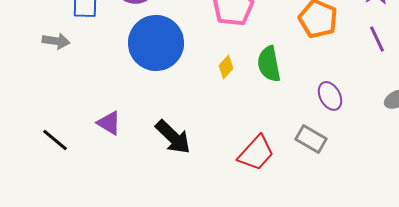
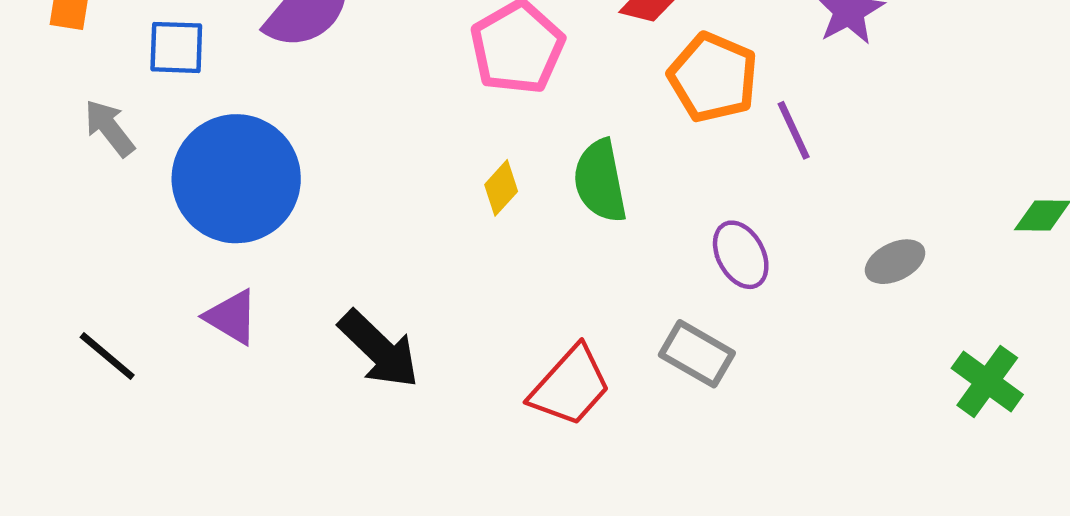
purple line: (377, 39) -> (794, 130), moved
gray arrow: (56, 41) -> (109, 128), turned -136
blue circle: (156, 43) -> (236, 179), moved

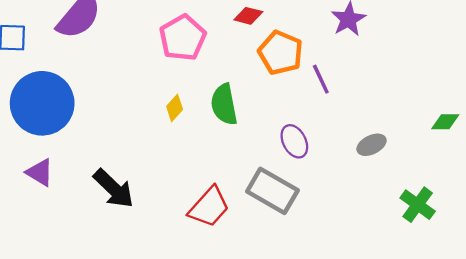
gray rectangle: (697, 354) -> (272, 191), size x1.4

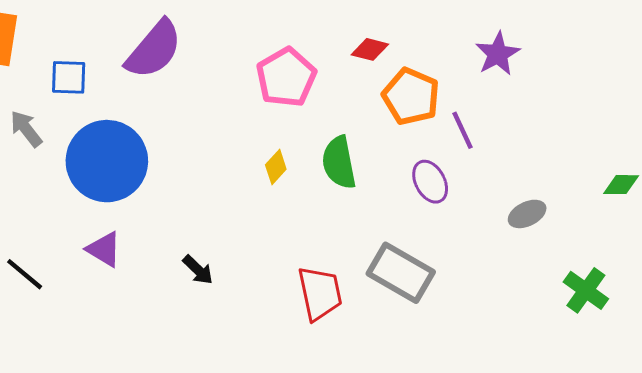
purple ellipse: (294, 141) -> (430, 182), moved
black arrow: (114, 189) -> (198, 270), size x0.6
red trapezoid: (209, 207) -> (320, 293), turned -54

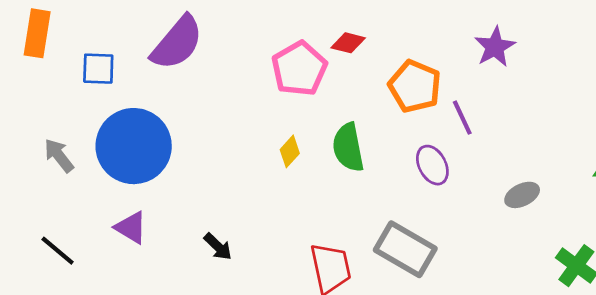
red diamond: (370, 49) -> (348, 43), moved
gray arrow: (26, 129) -> (59, 156), moved

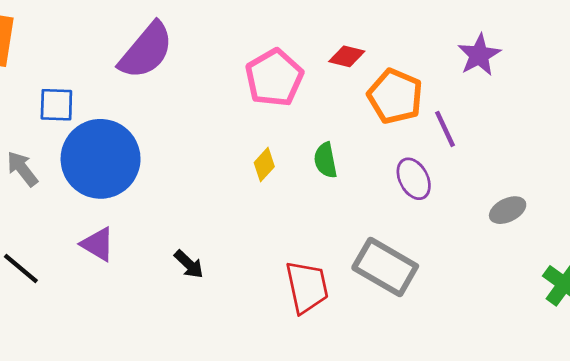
red diamond: (348, 43) -> (347, 56), moved
blue square: (98, 69) -> (56, 105), moved
green semicircle: (348, 147) -> (325, 160), size x0.7

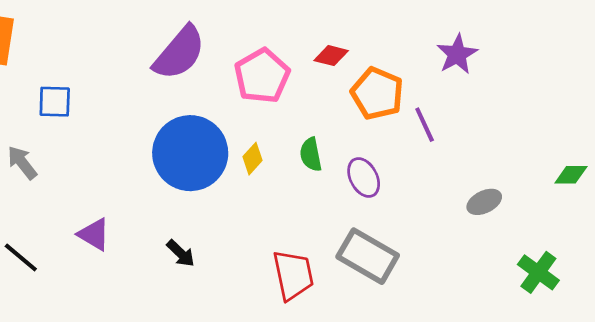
purple semicircle: (146, 51) -> (179, 53), moved
blue circle: (101, 159) -> (190, 153), moved
purple ellipse: (414, 179) -> (364, 178), moved

